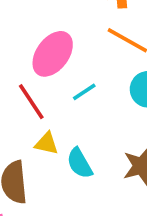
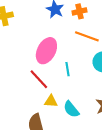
cyan line: (84, 92) -> (67, 69), turned -56

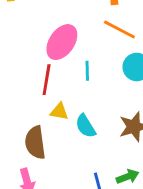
red line: (39, 79) -> (47, 80), turned 45

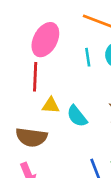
cyan line: (87, 71) -> (88, 57), moved
brown semicircle: (35, 143) -> (31, 137), turned -68

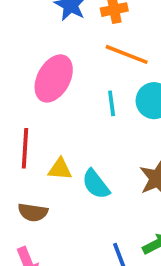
red line: (35, 77) -> (25, 148), moved
brown semicircle: (31, 137) -> (33, 212), size x0.7

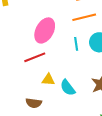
orange line: (127, 54) -> (84, 17), turned -35
red line: (25, 148) -> (35, 57), moved, turned 65

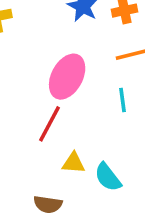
red line: (35, 57) -> (50, 124), turned -40

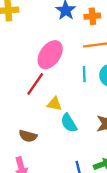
yellow triangle: (73, 163) -> (54, 104), moved

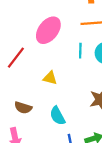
red line: (35, 84) -> (16, 58), moved
cyan semicircle: (69, 123) -> (57, 116), moved

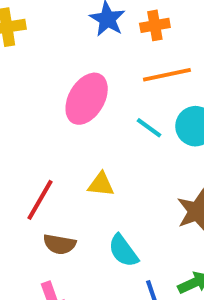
cyan line: (80, 51) -> (149, 128), turned -48
red line: (16, 58) -> (40, 200), moved

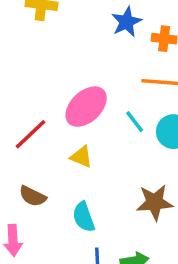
pink ellipse: (87, 99) -> (86, 107), moved
red line: (40, 200) -> (31, 134), moved

